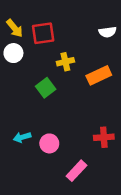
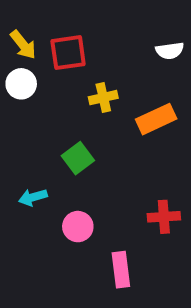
green square: (46, 88) -> (78, 158), moved
cyan arrow: (22, 137) -> (33, 197), moved
pink rectangle: (77, 171) -> (121, 270), turned -50

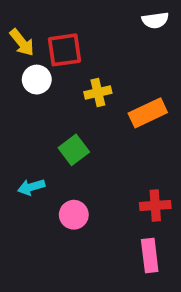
white semicircle: (170, 51) -> (155, 20), moved
white circle: (21, 84) -> (37, 80), moved
pink rectangle: (121, 270) -> (150, 255), moved

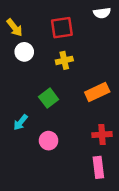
red square: (65, 50) -> (62, 28), moved
orange rectangle: (148, 113) -> (97, 92), moved
cyan arrow: (31, 187) -> (21, 122), turned -35

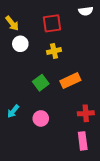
orange rectangle: (97, 92) -> (70, 81), moved
cyan arrow: (21, 122) -> (13, 111), moved

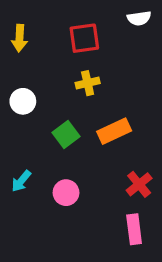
yellow arrow: (12, 23) -> (20, 38), turned 42
white circle: (20, 44) -> (23, 101), moved
red cross: (86, 113) -> (139, 184), turned -35

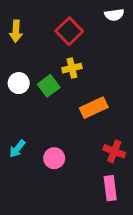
red square: (84, 38) -> (69, 31), turned -36
green square: (66, 135) -> (49, 86), moved
red cross: (139, 184) -> (114, 151), turned -30

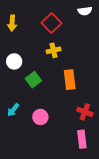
green square: (49, 86) -> (33, 80), moved
orange rectangle: (94, 108) -> (70, 80), turned -72

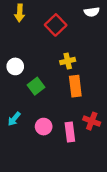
yellow arrow: (12, 23) -> (20, 13), moved
yellow cross: (54, 50) -> (68, 61), moved
pink rectangle: (82, 139) -> (70, 132), moved

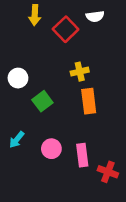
white semicircle: (92, 12) -> (95, 16), moved
yellow arrow: (20, 13) -> (35, 15), moved
red cross: (92, 121) -> (108, 172), moved

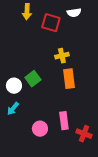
red square: (66, 29) -> (51, 23), turned -30
white circle: (18, 78) -> (14, 86), moved
pink circle: (51, 149) -> (40, 129), moved

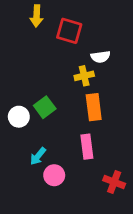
white semicircle: (74, 13) -> (101, 57), moved
cyan arrow: (13, 109) -> (38, 156), moved
pink rectangle: (64, 121) -> (87, 147), moved

